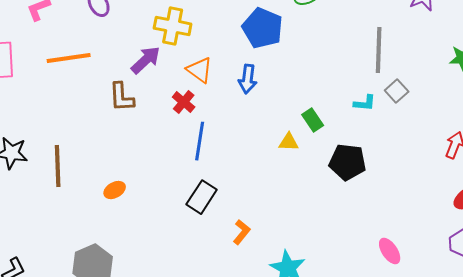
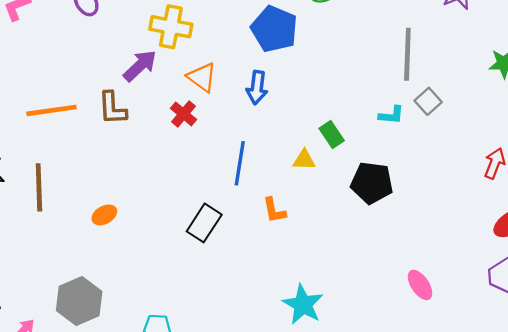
orange line: (69, 58) -> (52, 110), moved
blue line: (200, 141) -> (240, 163), moved
orange L-shape: (242, 232) -> (274, 210), moved, turned 130

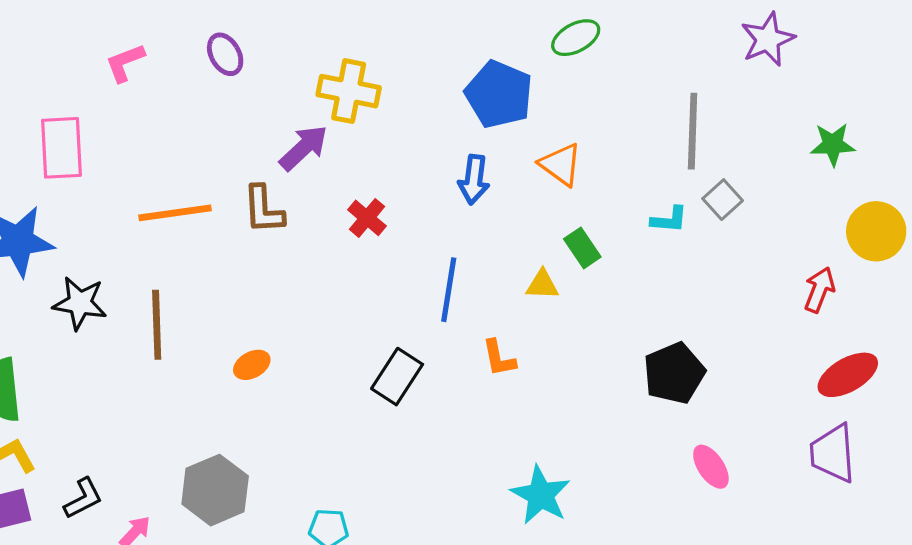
orange triangle: (202, 77) -> (561, 165), moved
black pentagon: (372, 183) -> (674, 373), moved, turned -30

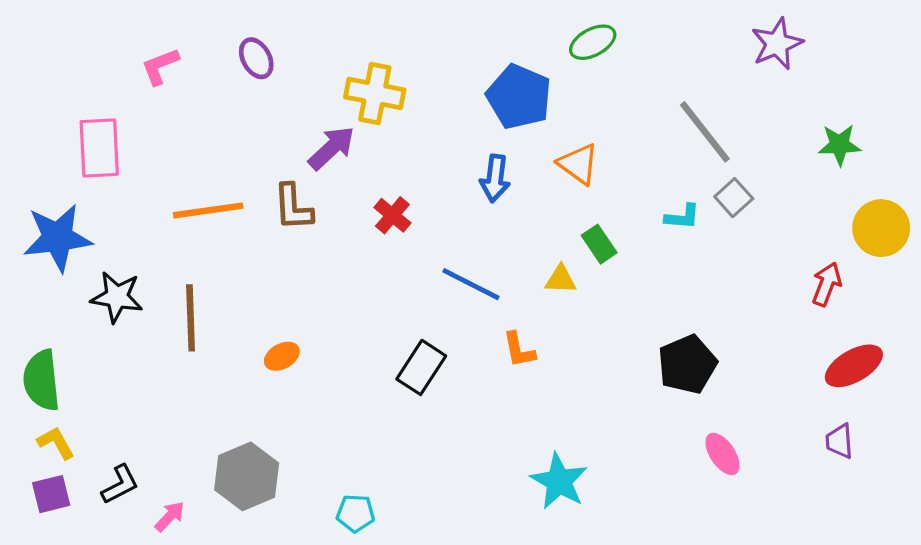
gray line: (693, 131) -> (705, 132), turned -40
blue line: (449, 290) -> (471, 284), turned -72
purple trapezoid: (833, 453) -> (839, 441), size x0.6

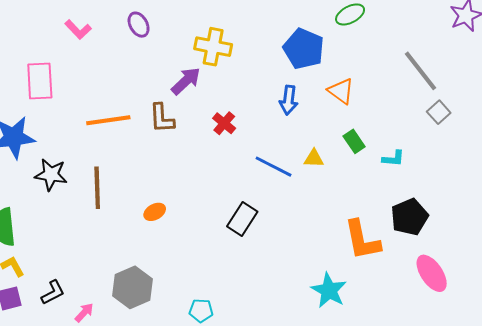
pink L-shape: (160, 66) -> (78, 30), turned -112
cyan L-shape: (682, 217) -> (393, 158), moved
yellow triangle: (561, 279) -> (314, 158), moved
orange L-shape: (519, 350) -> (362, 240), moved, size x1.8
pink ellipse: (722, 454) -> (432, 273), size x1.4

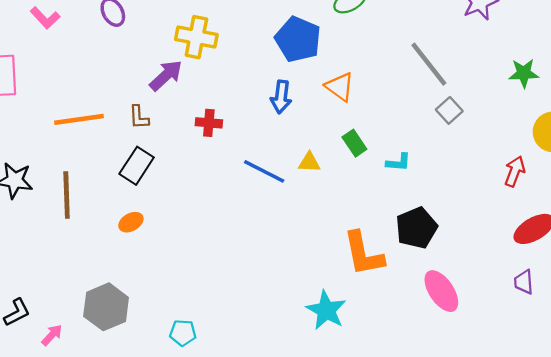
brown L-shape: (162, 118) -> (139, 117), size x0.7
red cross: (224, 123) -> (209, 123), turned -35
black rectangle: (242, 219) -> (137, 166), moved

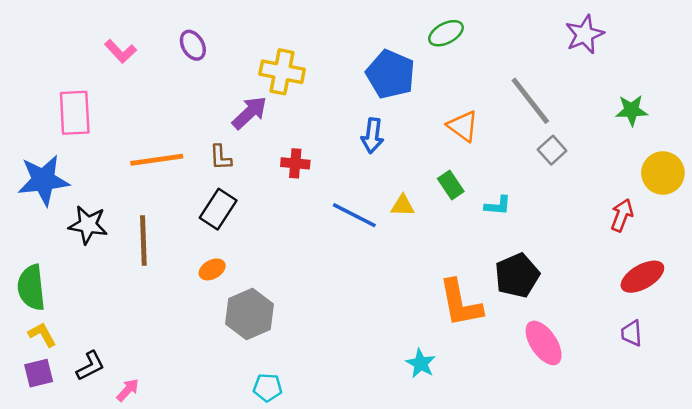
orange triangle: (340, 87) -> (463, 126), moved
gray hexagon: (106, 307) -> (249, 314), moved
cyan star: (326, 310) -> (421, 363), size x0.7

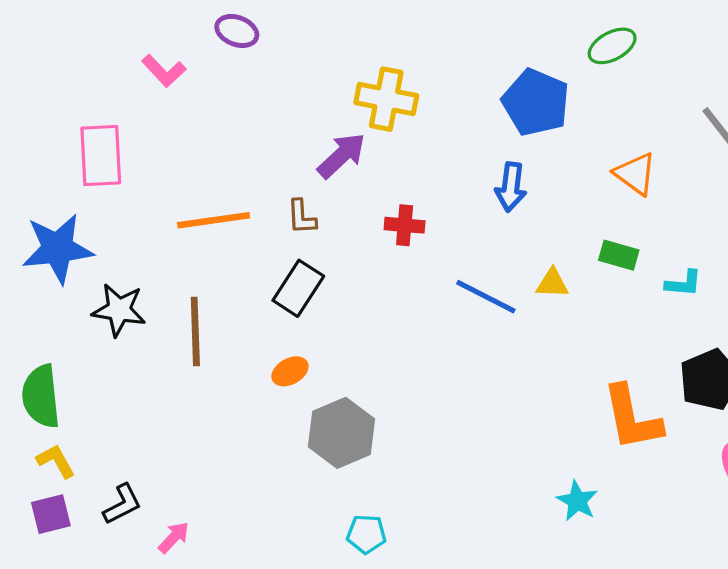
purple ellipse: (193, 45) -> (237, 31), moved, turned -40
green rectangle: (451, 185) -> (619, 255), turned -40

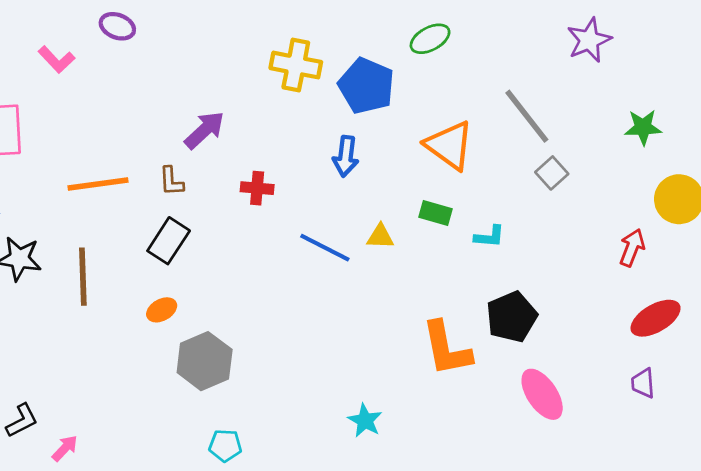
yellow cross: (386, 99) -> (296, 65), moved
orange triangle: (635, 174) -> (449, 145), size x1.4
cyan star: (577, 501) -> (365, 421), moved

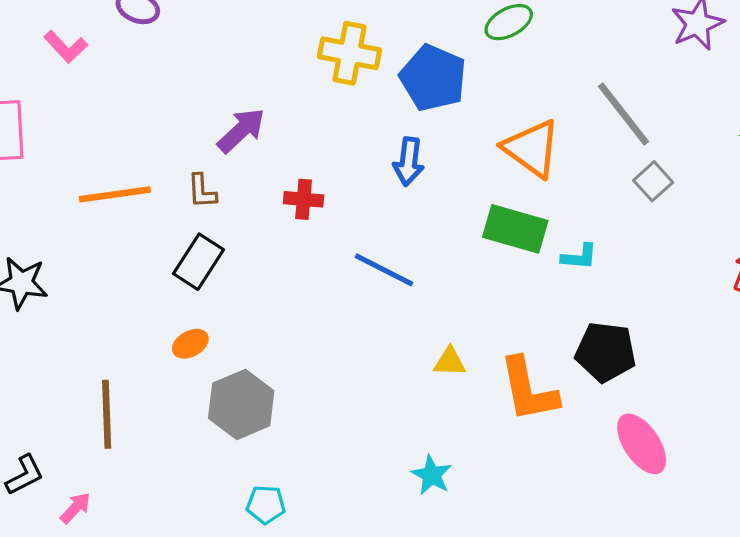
green rectangle: (436, 213) -> (515, 229), size x1.6
yellow triangle: (380, 237) -> (450, 362), moved
brown line: (83, 277) -> (107, 414), moved
black pentagon: (512, 317) -> (606, 352), turned 30

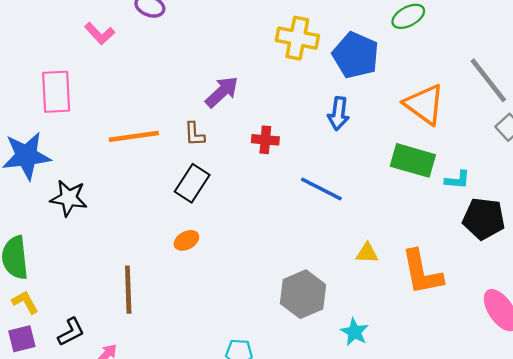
black pentagon: (606, 352) -> (484, 219), moved
gray hexagon: (241, 404) -> (303, 294), moved

